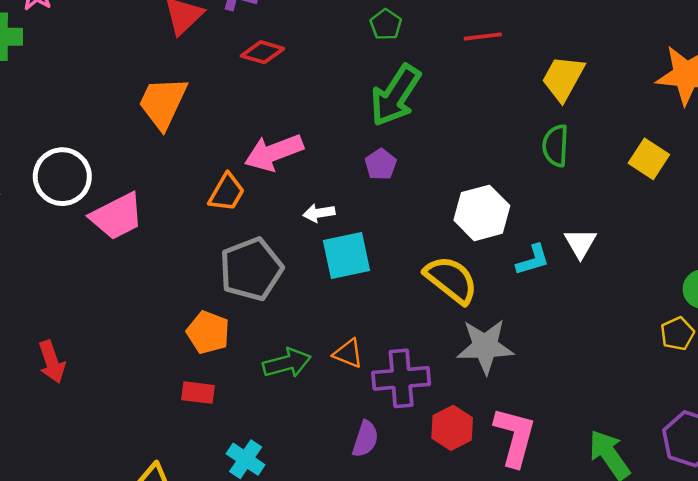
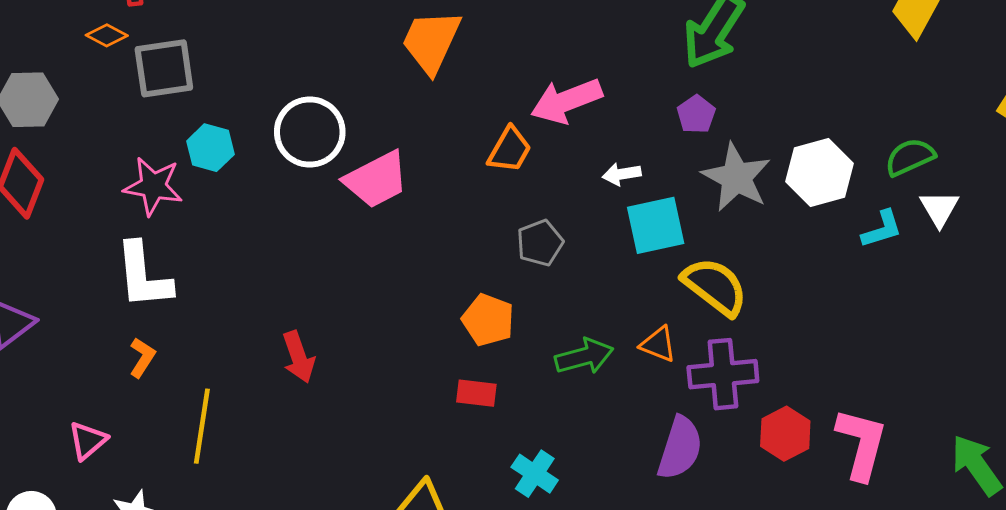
green semicircle: (556, 146) -> (910, 157), moved, turned 63
gray pentagon: (251, 269) -> (540, 243), size x0.6
yellow semicircle: (451, 280) -> (715, 286), moved
gray star: (485, 346) -> (736, 177), moved, turned 30
purple semicircle: (365, 439) -> (680, 448), size x1.4

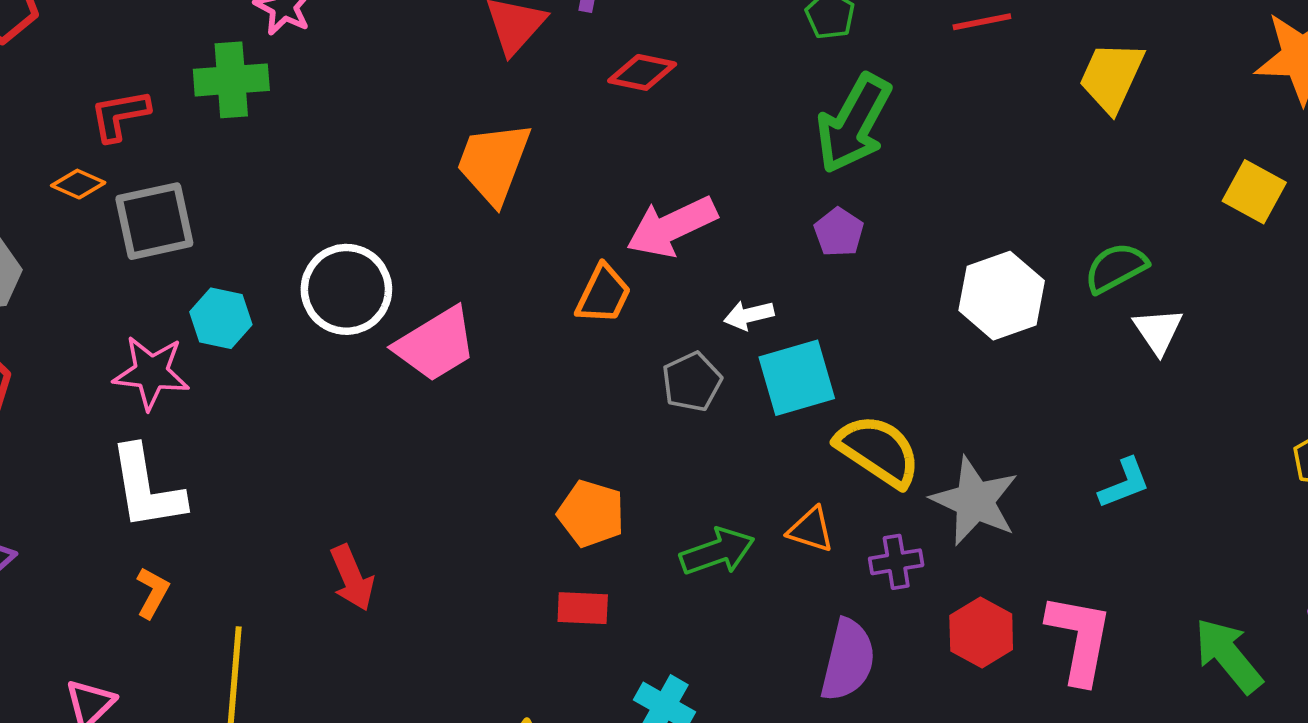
gray star: (736, 177) -> (975, 501), moved
cyan L-shape: (882, 229) -> (1124, 483), moved
gray pentagon: (540, 243) -> (692, 382), moved
purple cross: (723, 374) -> (896, 562), size x0.6

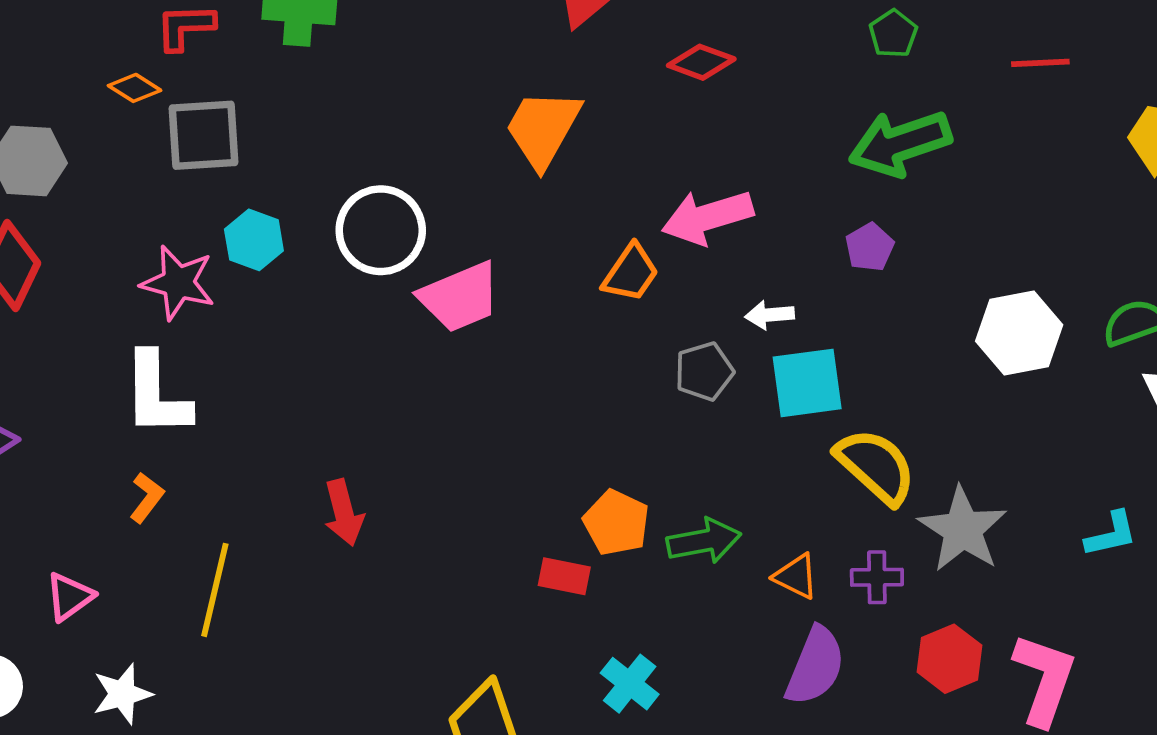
green arrow: (854, 124) -> (900, 143), turned 34
orange pentagon: (591, 514) -> (616, 523), moved
orange triangle: (811, 530) -> (796, 576), moved

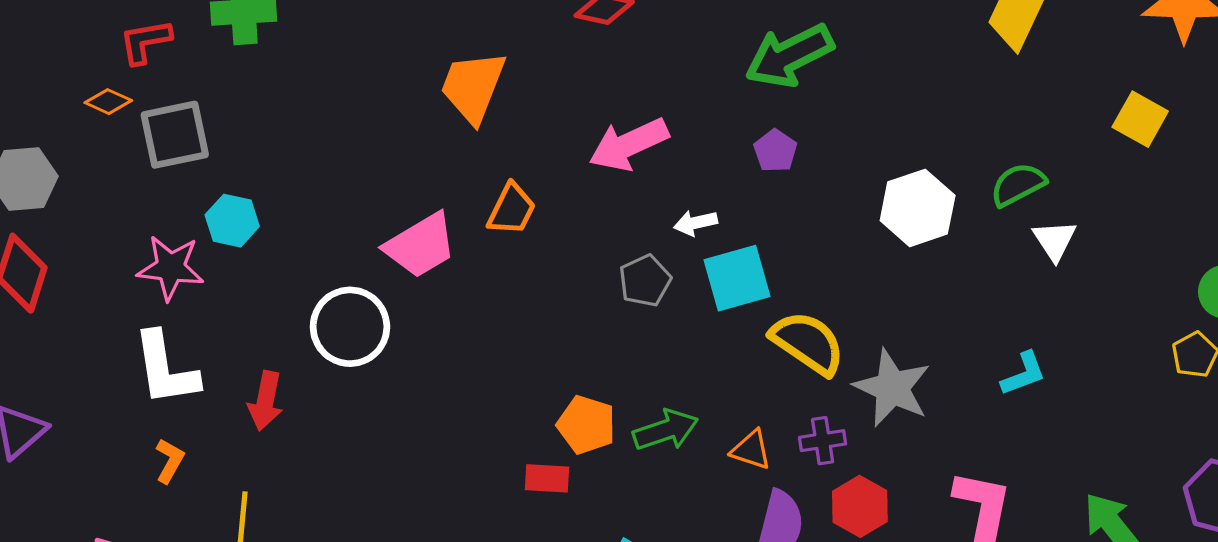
white circle: (381, 230) -> (350, 327), moved
orange trapezoid: (631, 273) -> (512, 209), moved
red arrow: (344, 513) -> (265, 401), moved, turned 34
red hexagon: (949, 659) -> (860, 506), moved

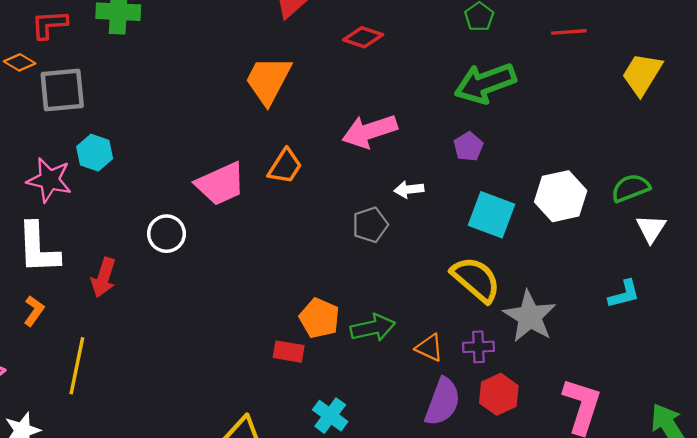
cyan square: (737, 278) -> (492, 215), moved, turned 30
white circle: (350, 327) -> (166, 234), size x0.7
cyan L-shape: (1024, 374) -> (624, 294), moved

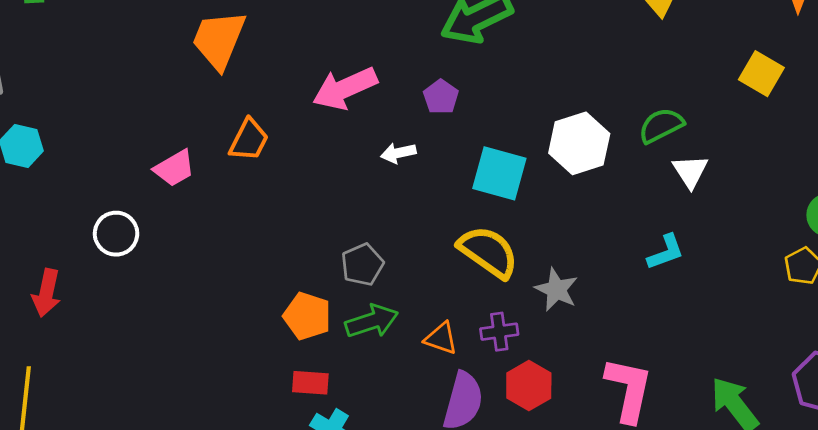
purple pentagon: (468, 147) -> (441, 97), moved
pink trapezoid: (221, 184) -> (174, 168), size x0.7
gray pentagon: (370, 225) -> (362, 265), moved
gray star: (530, 316) -> (556, 290), size x0.7
red rectangle: (289, 352) -> (310, 383), moved

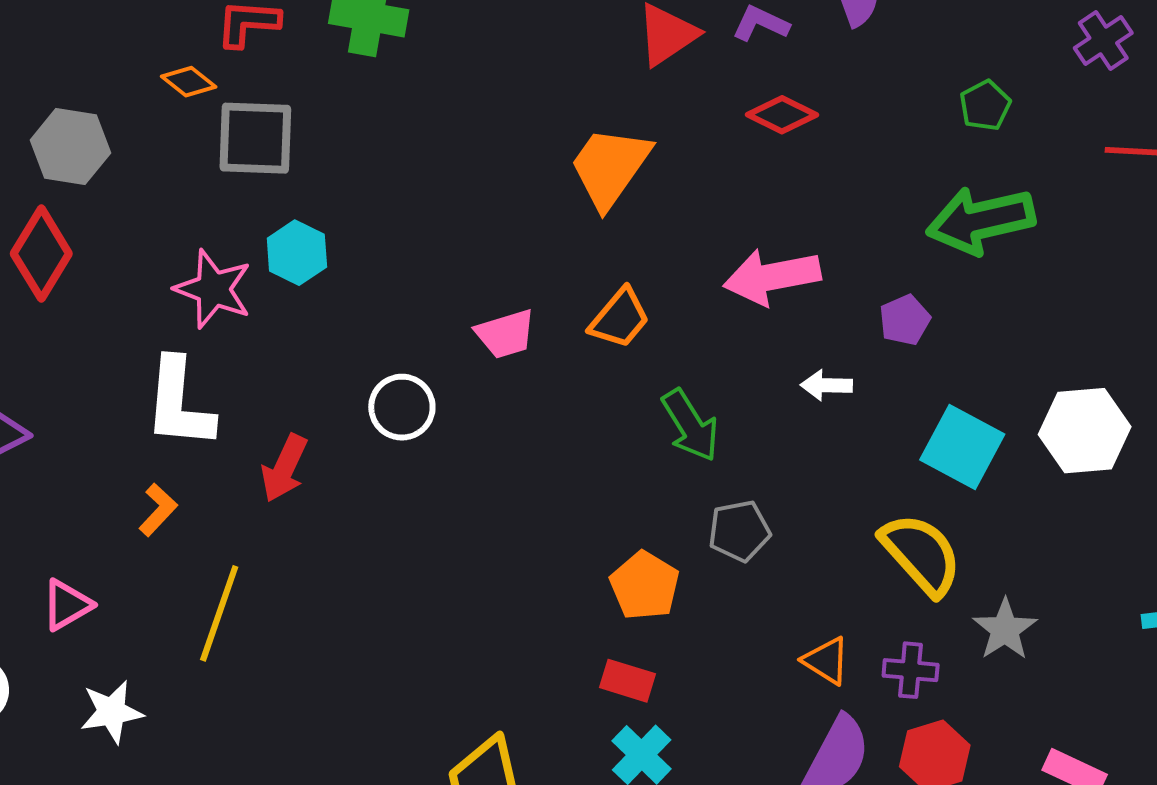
green arrow: (372, 321) -> (690, 425), moved, turned 63

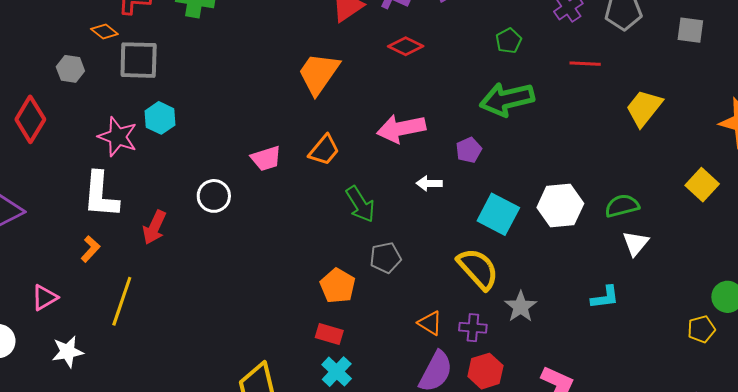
gray hexagon: (70, 146) -> (70, 69), moved, size x0.7

